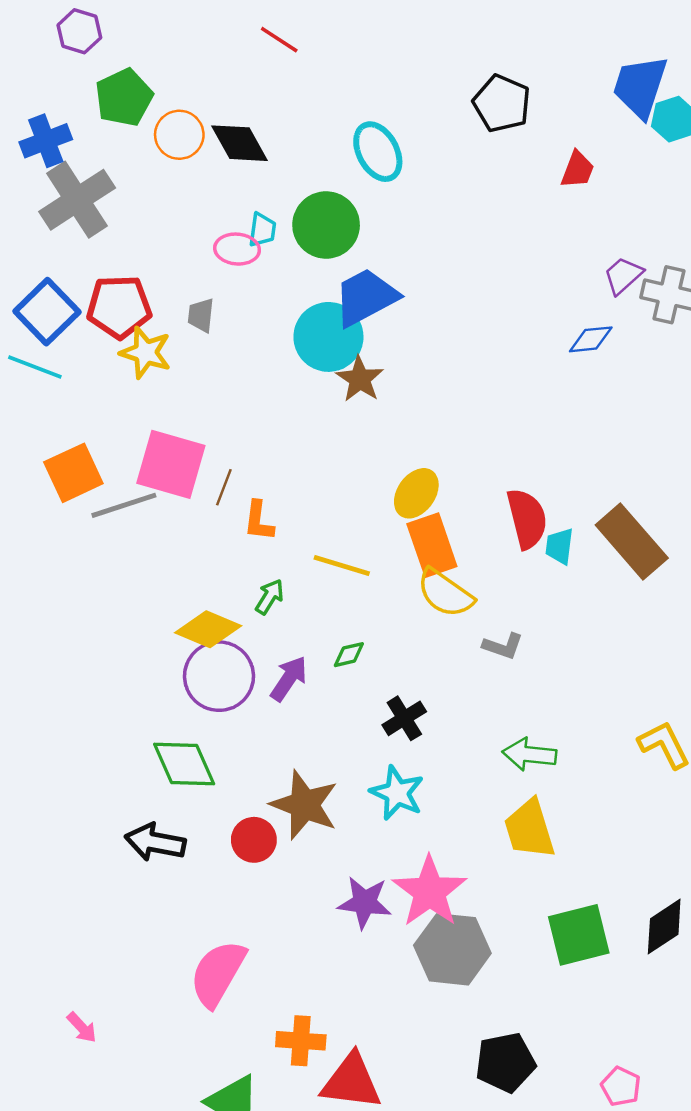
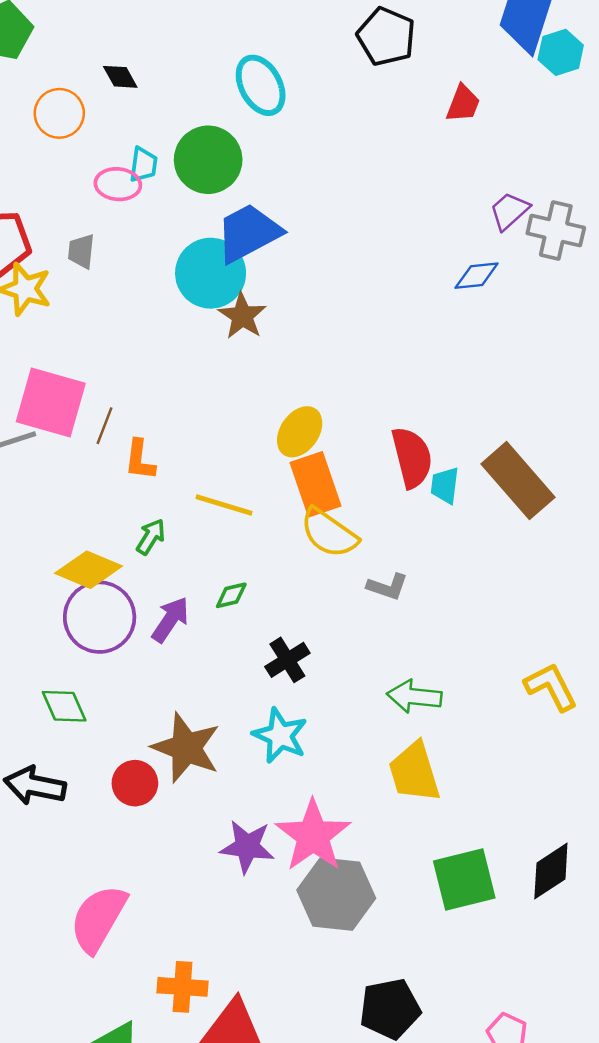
orange circle: (179, 135) -> (59, 113), moved
black diamond: (239, 143) -> (120, 77), size x0.6
green diamond: (184, 764) -> (64, 706), size x0.7

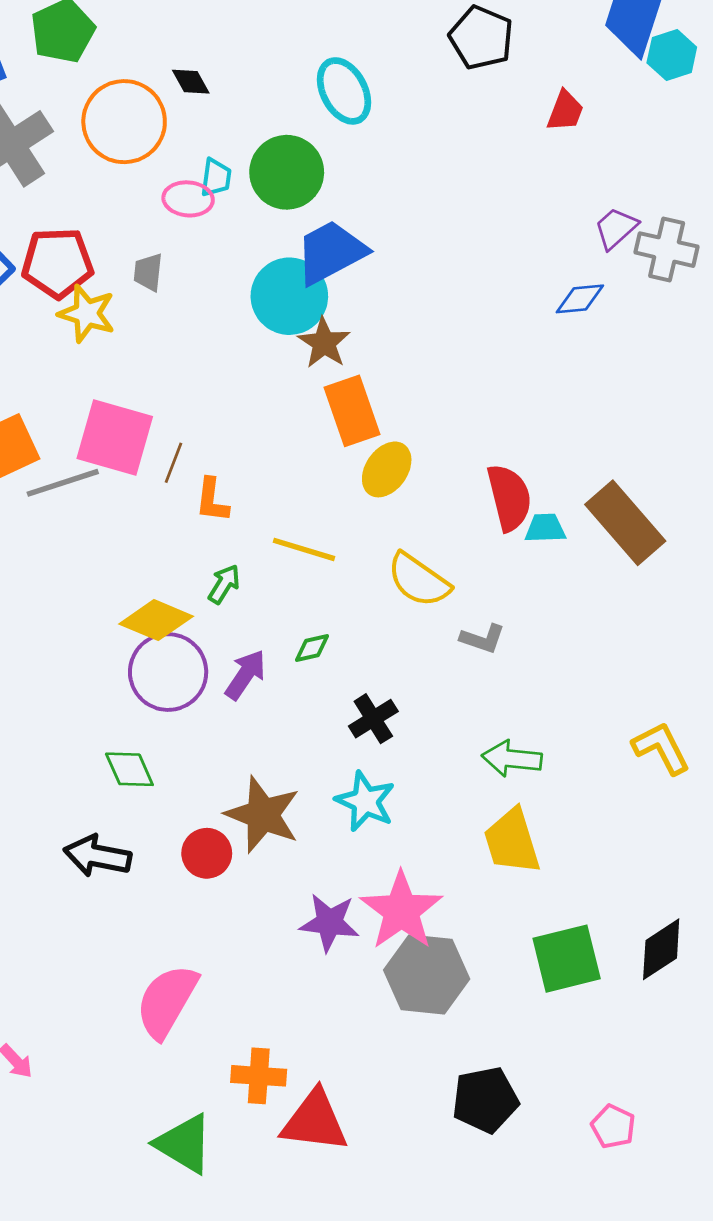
orange circle: (59, 113) -> (124, 122), size x1.5
orange rectangle: (315, 484) -> (352, 411), moved
cyan trapezoid: (445, 485) -> (545, 528), turned 81

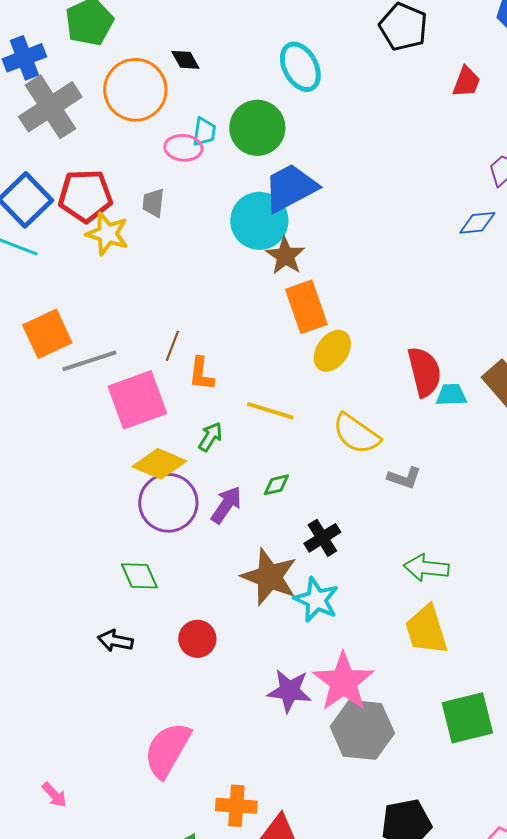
pink square: (115, 437) -> (137, 400), moved, turned -36
brown star: (263, 815) -> (269, 577), moved
black arrow: (97, 856) -> (115, 641), size x0.7

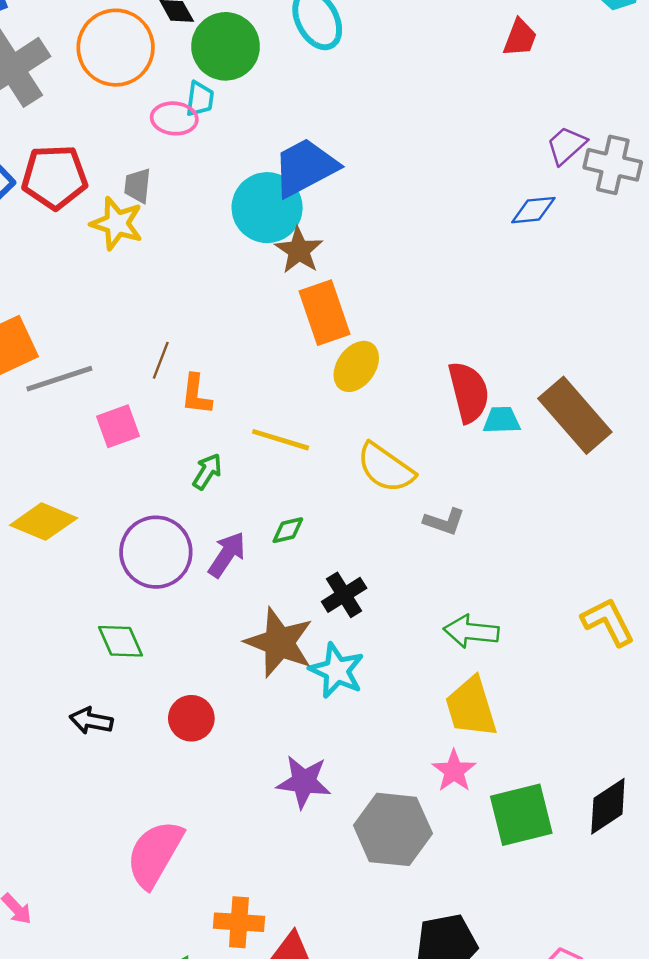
green circle: (257, 128) -> (226, 46), moved
yellow star: (107, 234) -> (117, 223), moved
pink square: (137, 400) -> (118, 426), size x0.6
yellow diamond: (159, 464) -> (44, 522), moved
pink star: (343, 682) -> (454, 771), moved, size x0.6

